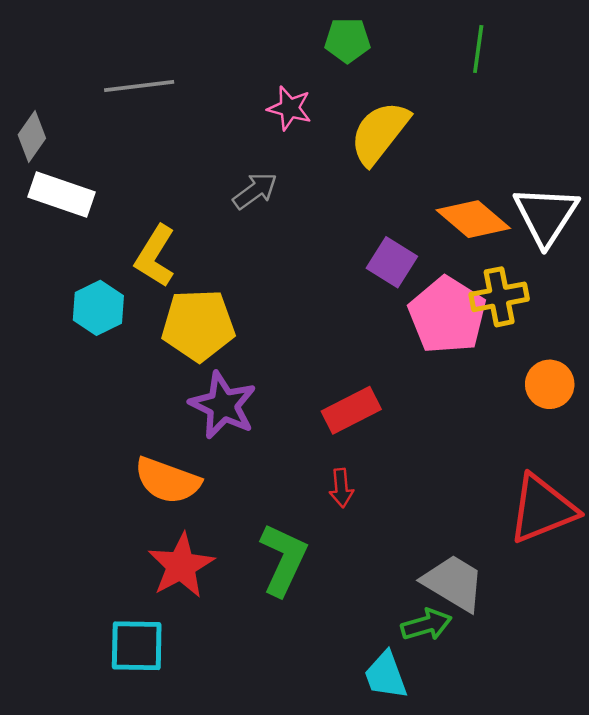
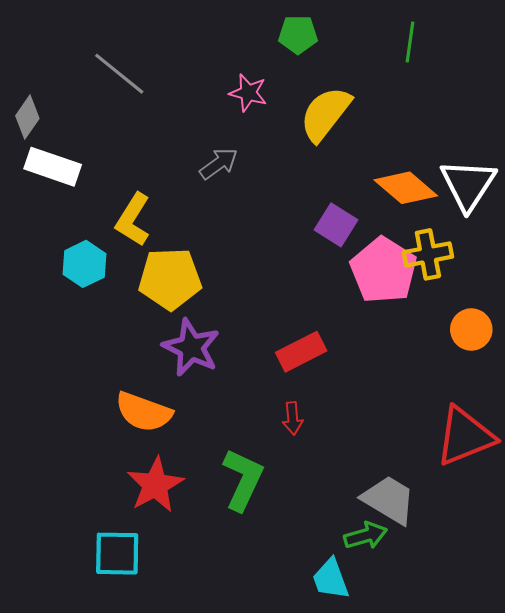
gray line: (139, 86) -> (119, 74), turned 46

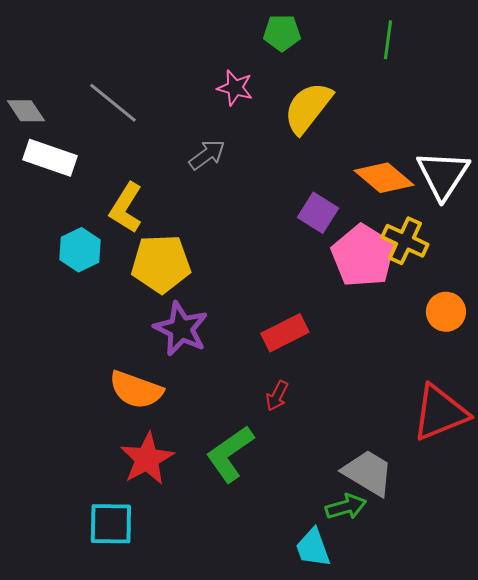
gray line: (119, 74) -> (113, 103), moved
gray diamond: (27, 117) -> (26, 111), turned -69
yellow cross: (428, 254) -> (405, 241), turned 36
red arrow: (293, 418) -> (277, 396), turned 32
green L-shape: (243, 480) -> (230, 454), turned -150

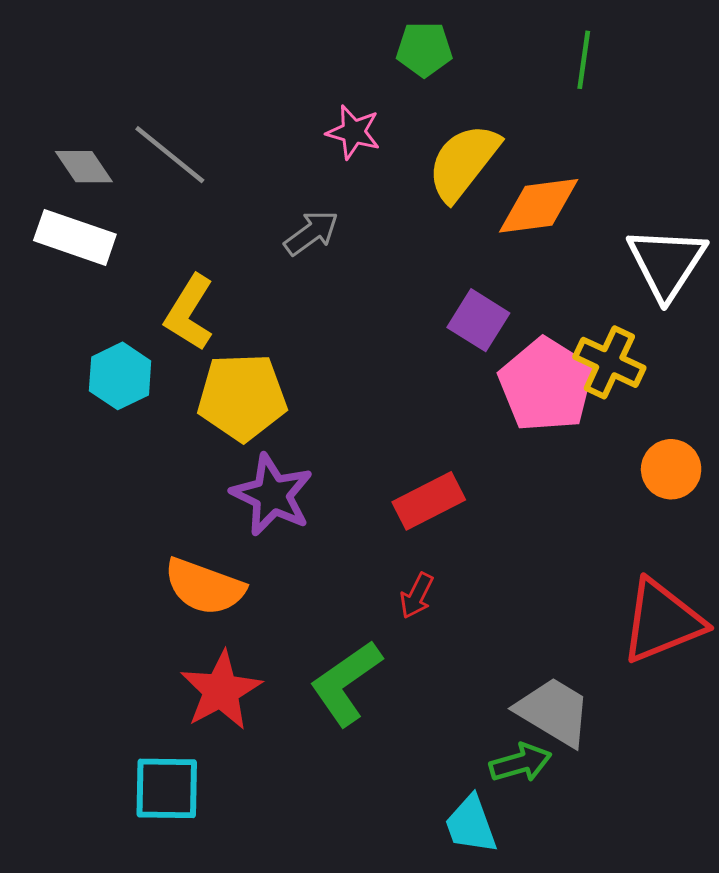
gray diamond: (26, 111) -> (84, 167), moved
orange diamond: (384, 178) -> (539, 206), moved, turned -48

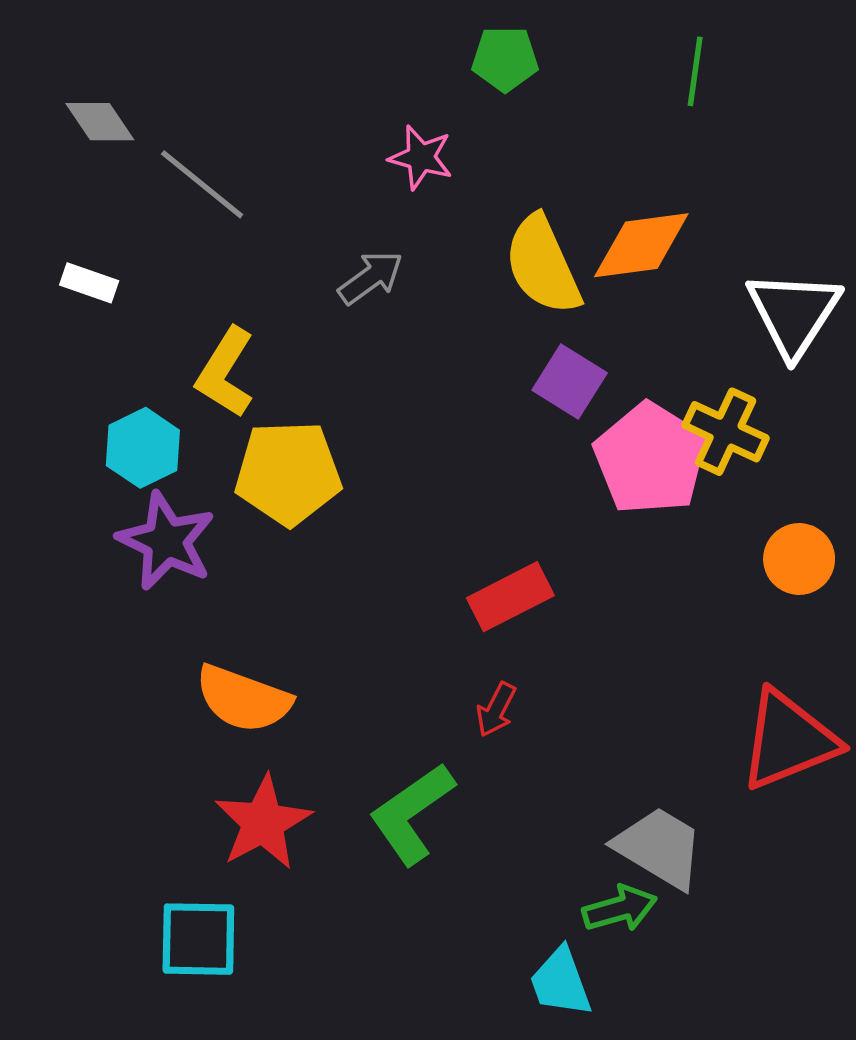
yellow semicircle: (463, 162) -> (543, 265), moved, turned -62
gray diamond: (84, 167) -> (100, 122), moved
white rectangle: (75, 237) -> (89, 283), size x0.6
purple star: (272, 495) -> (166, 541), moved

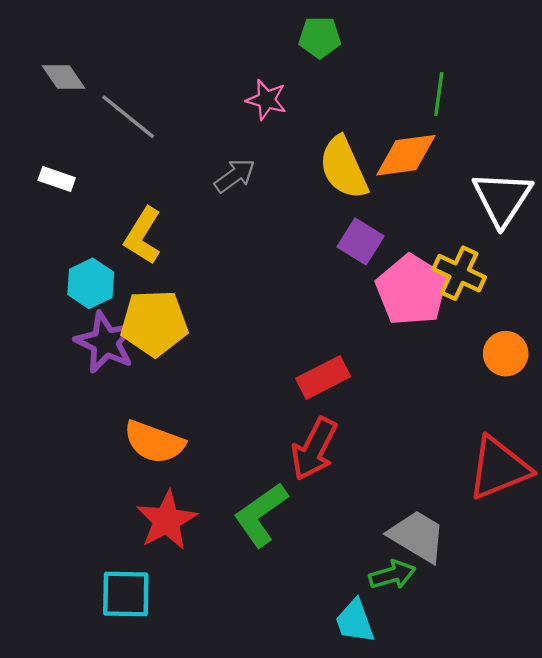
green line: (695, 71) -> (439, 94), moved
yellow pentagon: (288, 473) -> (154, 323), moved
red arrow: (496, 710) -> (314, 449), size x1.8

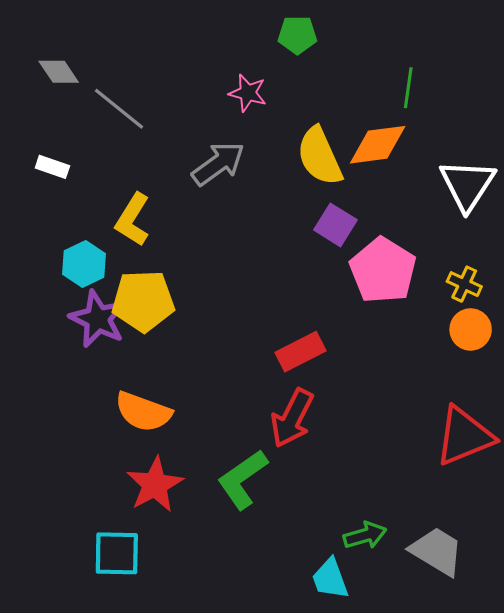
gray arrow: (235, 176) -> (218, 164), size x1.4
yellow cross: (459, 273) -> (464, 284), moved, size x0.7
gray trapezoid: (417, 536) -> (437, 551), moved

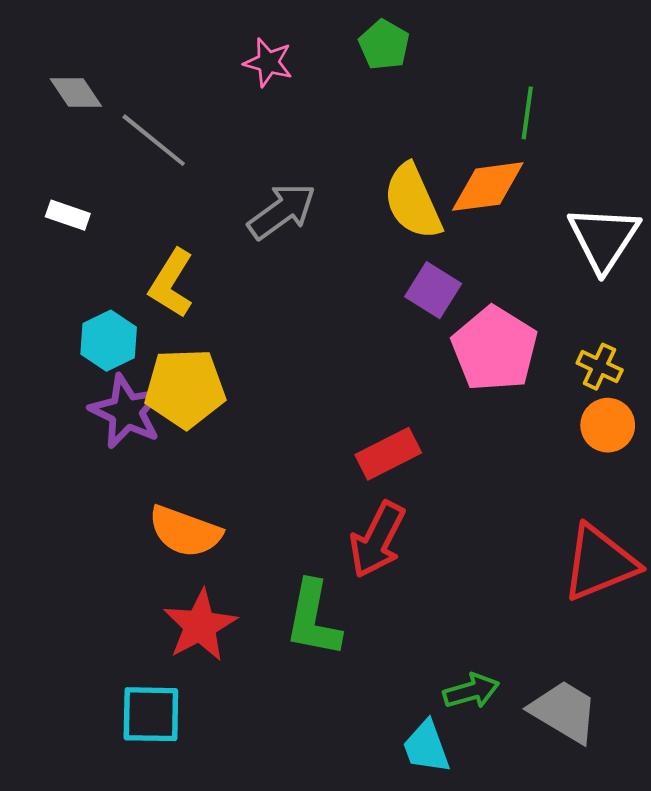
green pentagon: (297, 35) -> (384, 45), turned 30
pink star: (248, 93) -> (268, 62), moved
green L-shape: (242, 479) -> (313, 619), turned -44

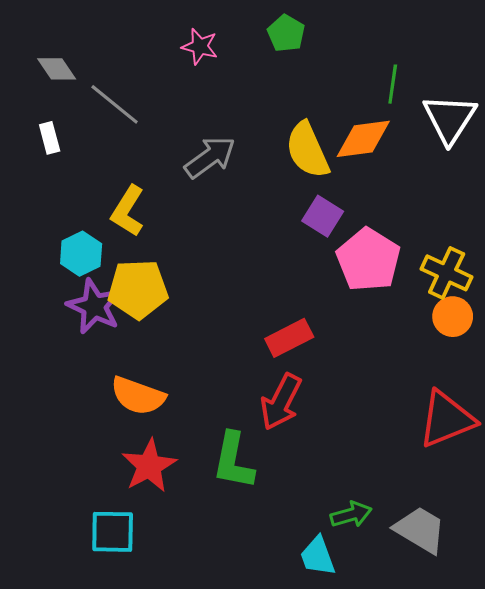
white rectangle: (68, 215) -> (50, 138), moved, turned 56
white triangle: (604, 238) -> (450, 119), moved
yellow cross: (600, 367) -> (447, 273), size x1.5

